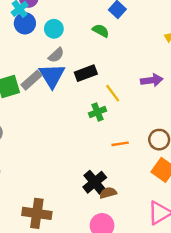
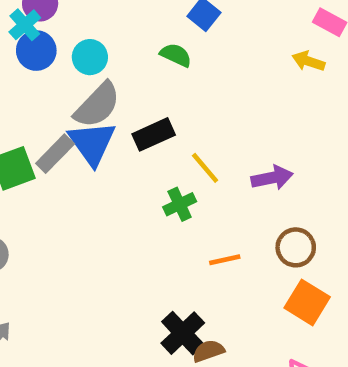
gray semicircle: (56, 55) -> (97, 105), size x1.6
purple arrow: (152, 80) -> (272, 178), moved

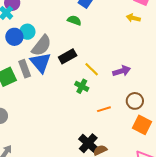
blue circle: (36, 51) -> (14, 37), moved
cyan circle: (90, 57) -> (27, 32), moved
gray rectangle: (55, 154) -> (25, 69), turned -60
green cross: (180, 204) -> (82, 86), turned -32

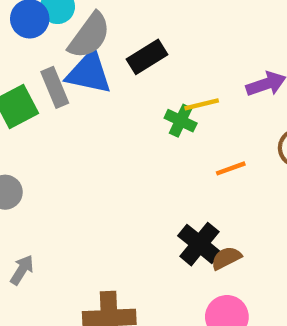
blue triangle: (41, 63) -> (89, 73), turned -35
yellow line: (92, 69) -> (202, 104), moved, turned -56

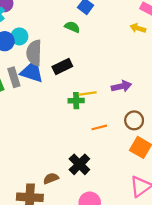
gray semicircle: (89, 36) -> (34, 53), turned 140
green cross: (181, 121) -> (76, 101), turned -32
brown semicircle: (226, 258) -> (51, 178), moved

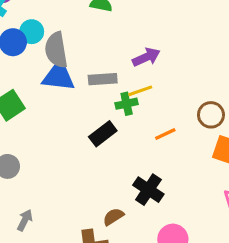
black rectangle: (62, 67) -> (103, 134), moved
gray rectangle: (14, 77) -> (103, 79), moved, turned -66
purple arrow: (121, 86) -> (146, 57), moved

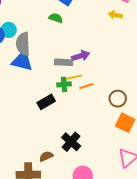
gray rectangle: (103, 79) -> (64, 62), moved
orange line: (165, 134) -> (86, 86), moved

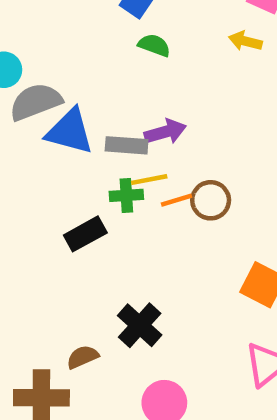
green semicircle: (56, 18) -> (154, 45), moved
gray semicircle: (23, 44) -> (36, 102), turned 70
blue triangle: (22, 61) -> (70, 131), moved
brown circle: (118, 99) -> (211, 200), moved

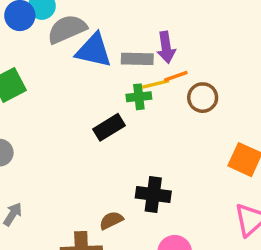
purple arrow: (165, 132) -> (166, 47), turned 100
orange line: (176, 200) -> (176, 76), moved
black cross: (140, 325) -> (153, 194), turned -32

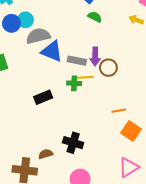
orange line: (176, 76) -> (119, 111), moved
brown circle: (203, 98) -> (108, 68), moved
black rectangle: (109, 127) -> (43, 97), moved

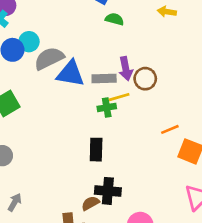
black rectangle: (43, 97) -> (96, 150), moved, turned -54
black cross: (73, 143) -> (108, 191), moved

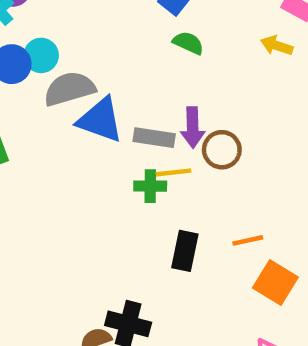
black rectangle: (96, 150) -> (185, 251), moved

